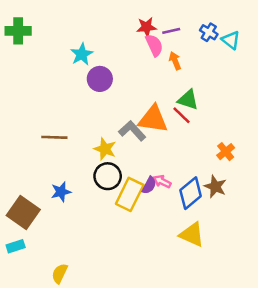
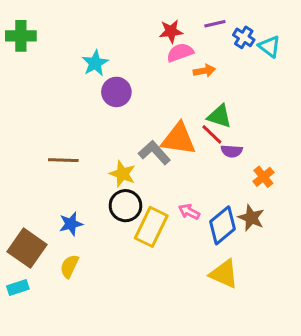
purple line: (171, 31) -> (215, 24), moved
pink semicircle: (154, 45) -> (180, 53), turned -85
orange arrow: (175, 61) -> (204, 71), turned 102
purple semicircle: (149, 185) -> (232, 151), moved, turned 66
yellow semicircle: (60, 273) -> (69, 266), moved

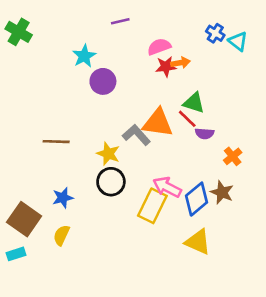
purple line: (215, 24) -> (120, 21), moved
red star: (171, 31) -> (166, 67), moved
green cross: (21, 36) -> (19, 32), turned 30
pink arrow: (189, 212) -> (167, 187), size x1.5
yellow rectangle: (151, 227) -> (152, 206), moved

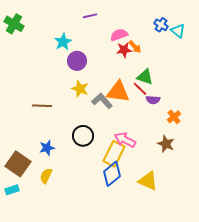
orange arrow: (180, 63) -> (135, 47), turned 56
yellow star: (108, 154) -> (80, 89), moved
blue diamond: (197, 199) -> (112, 174), moved

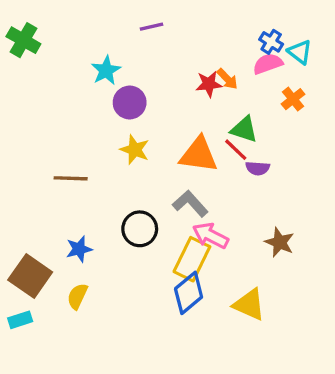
pink semicircle: (119, 35) -> (268, 64), moved
gray L-shape: (102, 101) -> (190, 204), moved
orange cross: (174, 117) -> (293, 99), moved

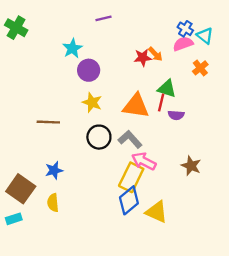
red line: (236, 150) -> (161, 102), turned 60
black circle: (140, 229) -> (99, 137), moved
yellow semicircle: (77, 296) -> (53, 203), turned -30
yellow triangle: (249, 305) -> (157, 212), moved

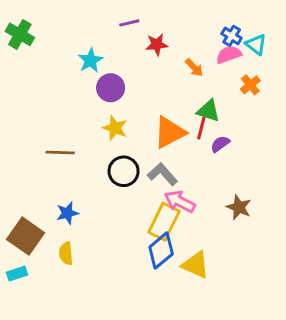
red star: (143, 58) -> (157, 45), moved
orange triangle: (136, 106) -> (170, 132), turned -36
purple semicircle: (176, 115) -> (220, 144), turned 140

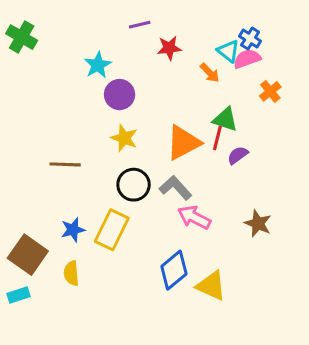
cyan triangle: (256, 45) -> (228, 51), moved
yellow rectangle: (164, 222) -> (112, 230), moved

